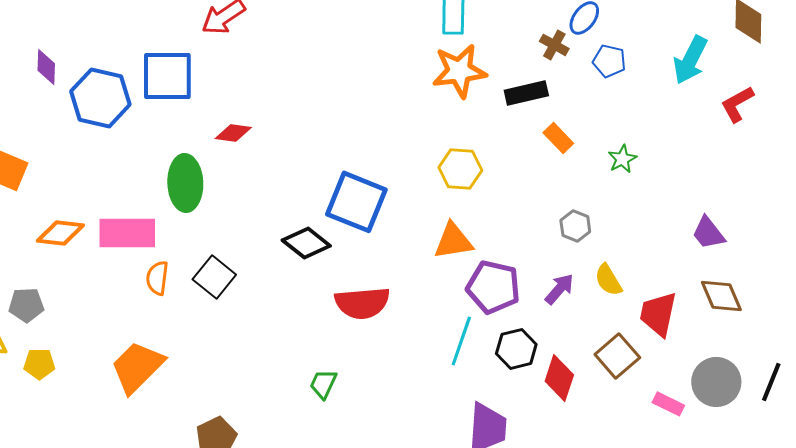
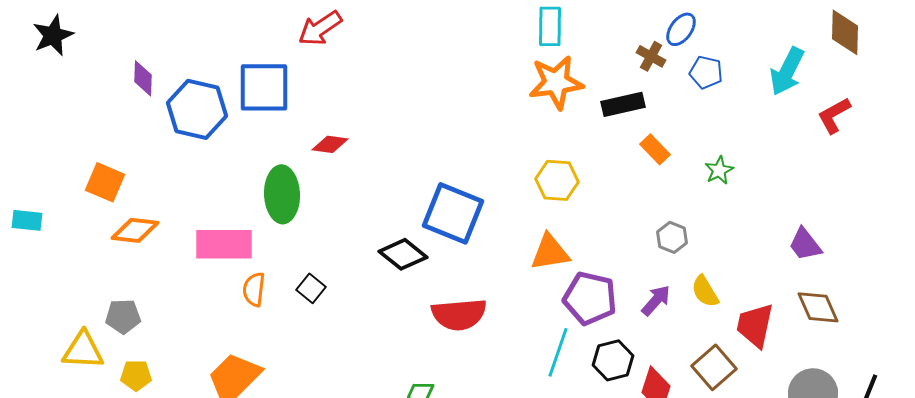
orange diamond: (60, 233) -> (135, 230), moved
black square: (214, 277) -> (311, 288), size x0.7

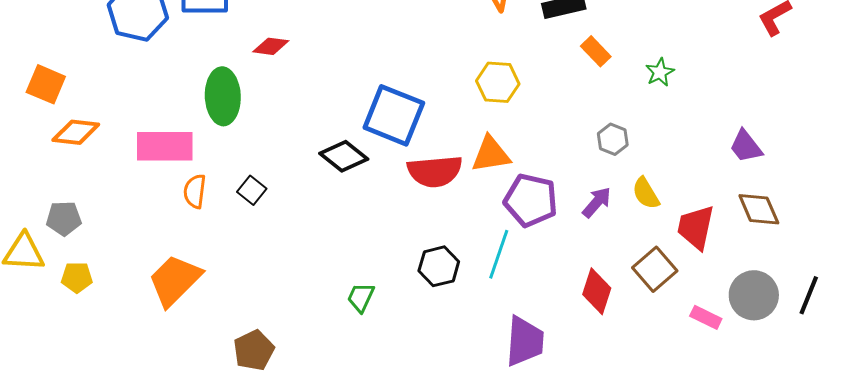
red semicircle: (459, 314) -> (435, 171), moved
black hexagon: (613, 360) -> (439, 266), moved

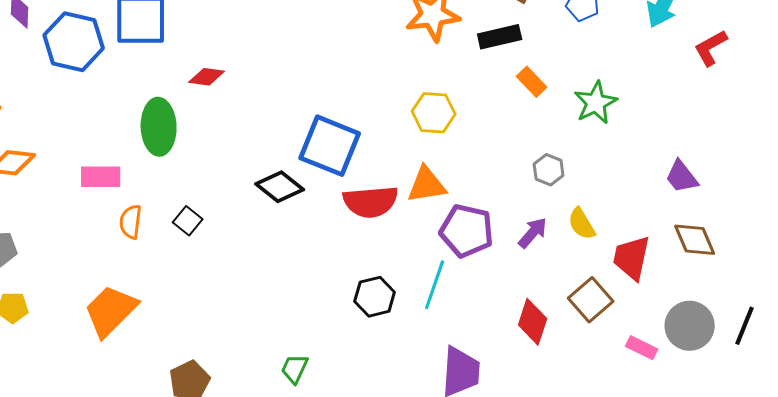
green star: (660, 72) -> (596, 103), size x1.5
pink rectangle: (165, 146) -> (101, 177), size x0.7
green trapezoid: (361, 297) -> (295, 369), moved

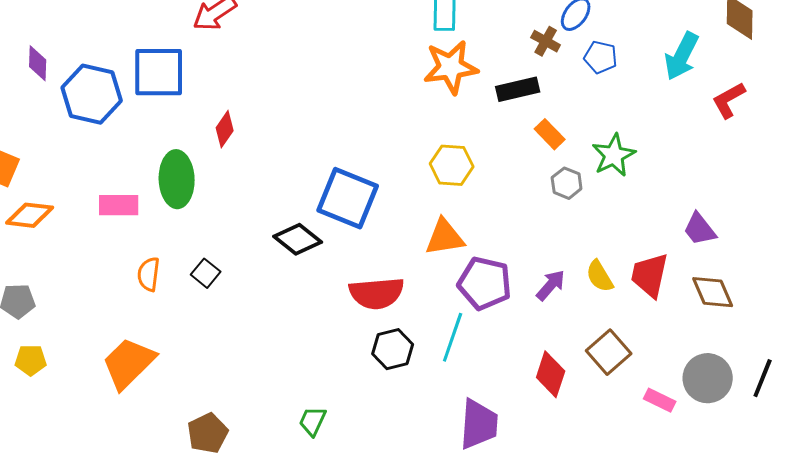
red diamond: (207, 77) -> (225, 129), turned -63
gray hexagon: (549, 170) -> (567, 183), moved
pink rectangle: (101, 177) -> (119, 205), moved
red semicircle: (371, 202) -> (377, 293), moved
red trapezoid: (632, 258) -> (650, 275), moved

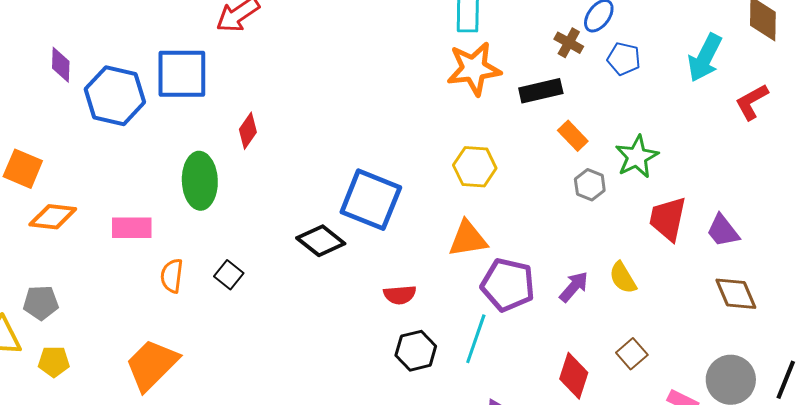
pink rectangle: (119, 205) -> (132, 228), moved
red trapezoid: (650, 275) -> (668, 219), moved
red semicircle: (377, 293) -> (400, 295), size x0.6
brown square: (609, 352) -> (632, 354), size x0.7

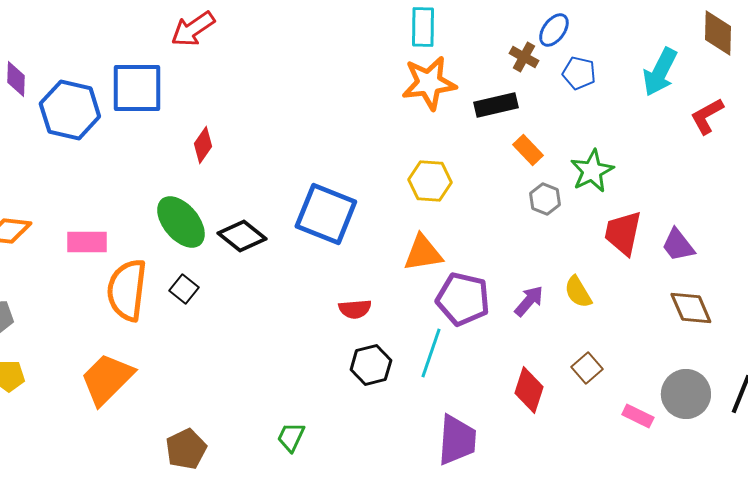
green ellipse: (200, 181) -> (181, 222), moved, turned -38
black diamond: (321, 241) -> (242, 236), moved
orange semicircle: (172, 276) -> (127, 290), size x1.8

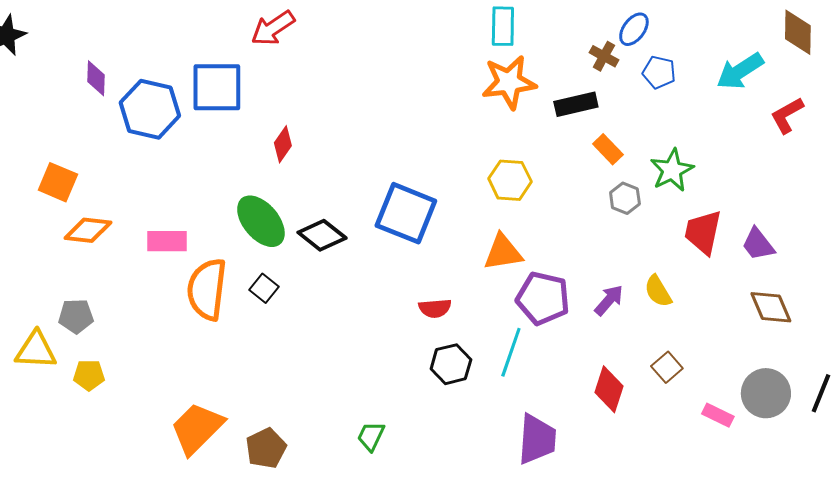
cyan arrow: (660, 72) -> (740, 71), turned 30
orange trapezoid: (107, 379) -> (197, 428), moved

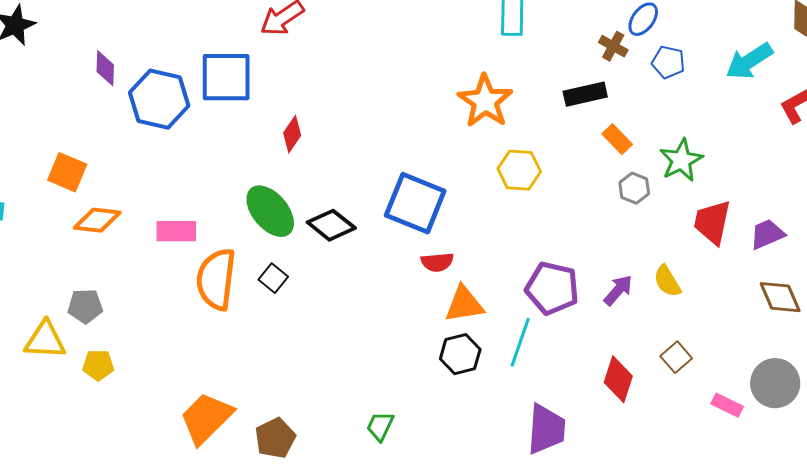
orange star: (509, 82) -> (485, 101), moved, turned -30
purple trapezoid: (758, 244) -> (767, 234), turned 105
orange triangle: (503, 252) -> (464, 304), moved
red semicircle: (435, 308) -> (437, 262), moved

